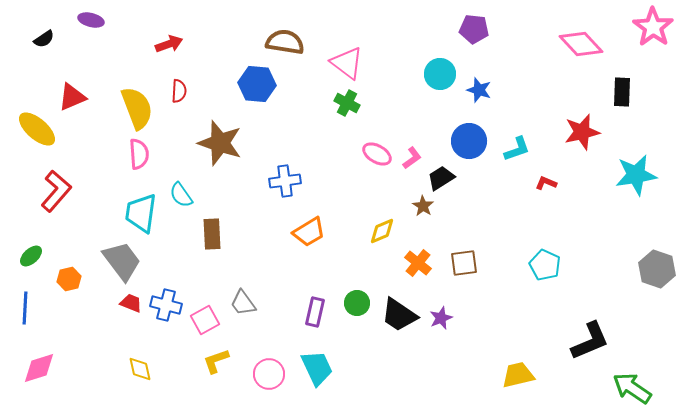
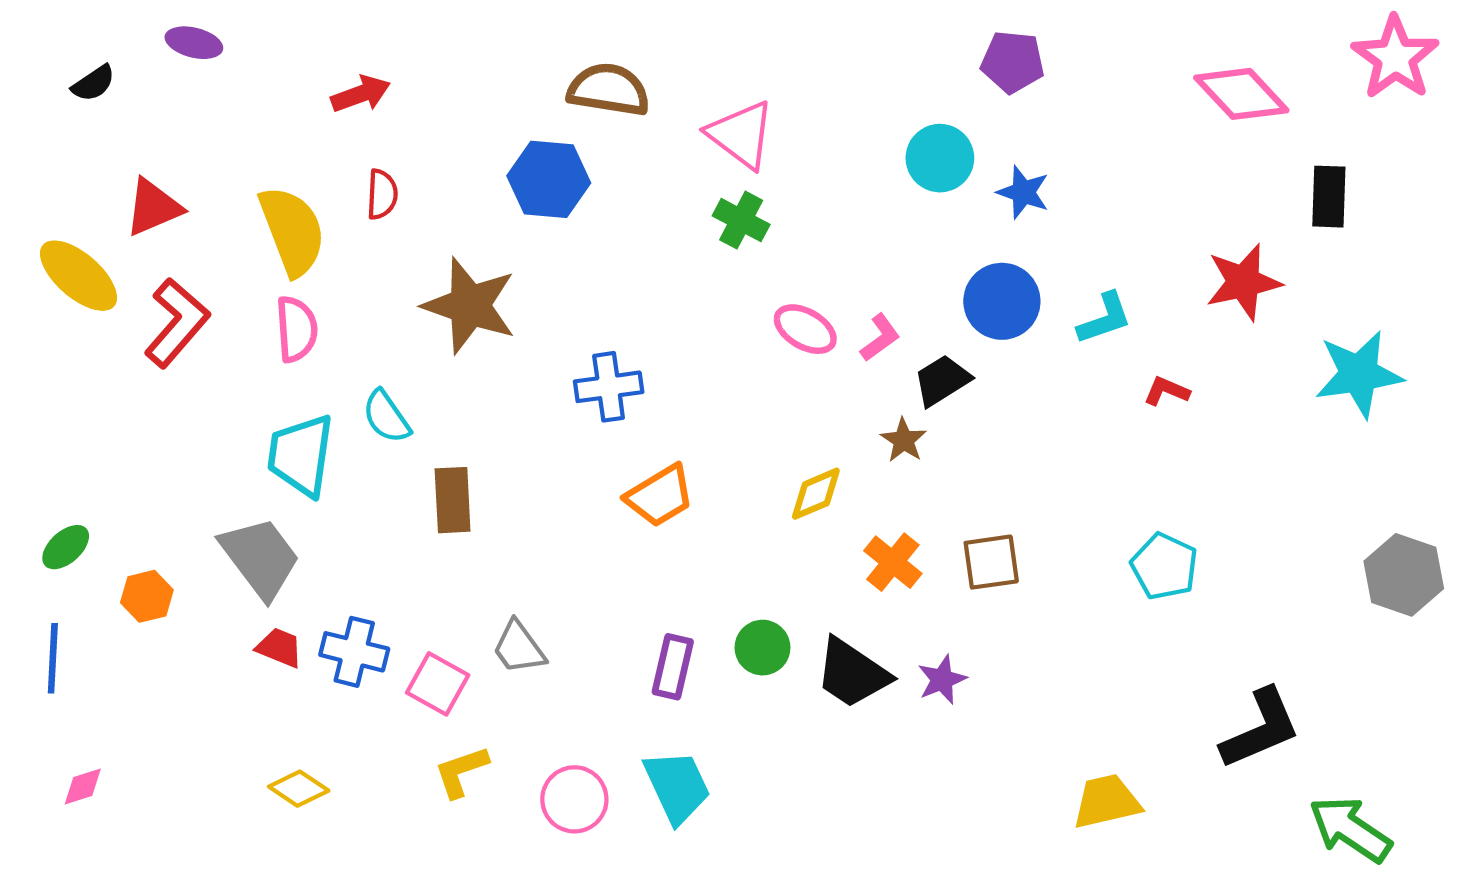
red L-shape: (56, 191) -> (177, 323), moved
pink square: (205, 320) -> (438, 684), turned -32
pink diamond: (39, 368) -> (83, 786), size x0.6
yellow diamond: (140, 369) -> (299, 789), turned -44

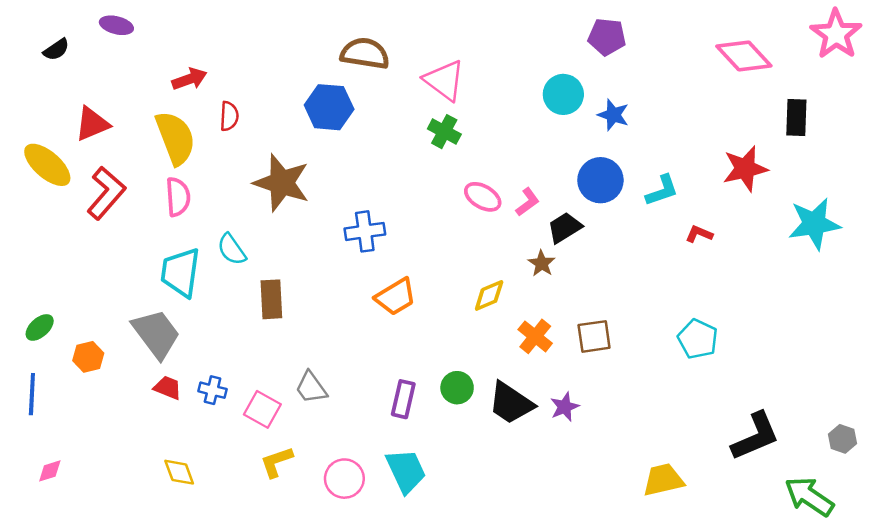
red arrow: (361, 94) -> (189, 79), moved
gray hexagon: (1404, 575) -> (842, 439), moved, size x0.6
blue cross: (354, 652) -> (212, 390), size x0.7
yellow diamond: (299, 789) -> (179, 472), turned 36

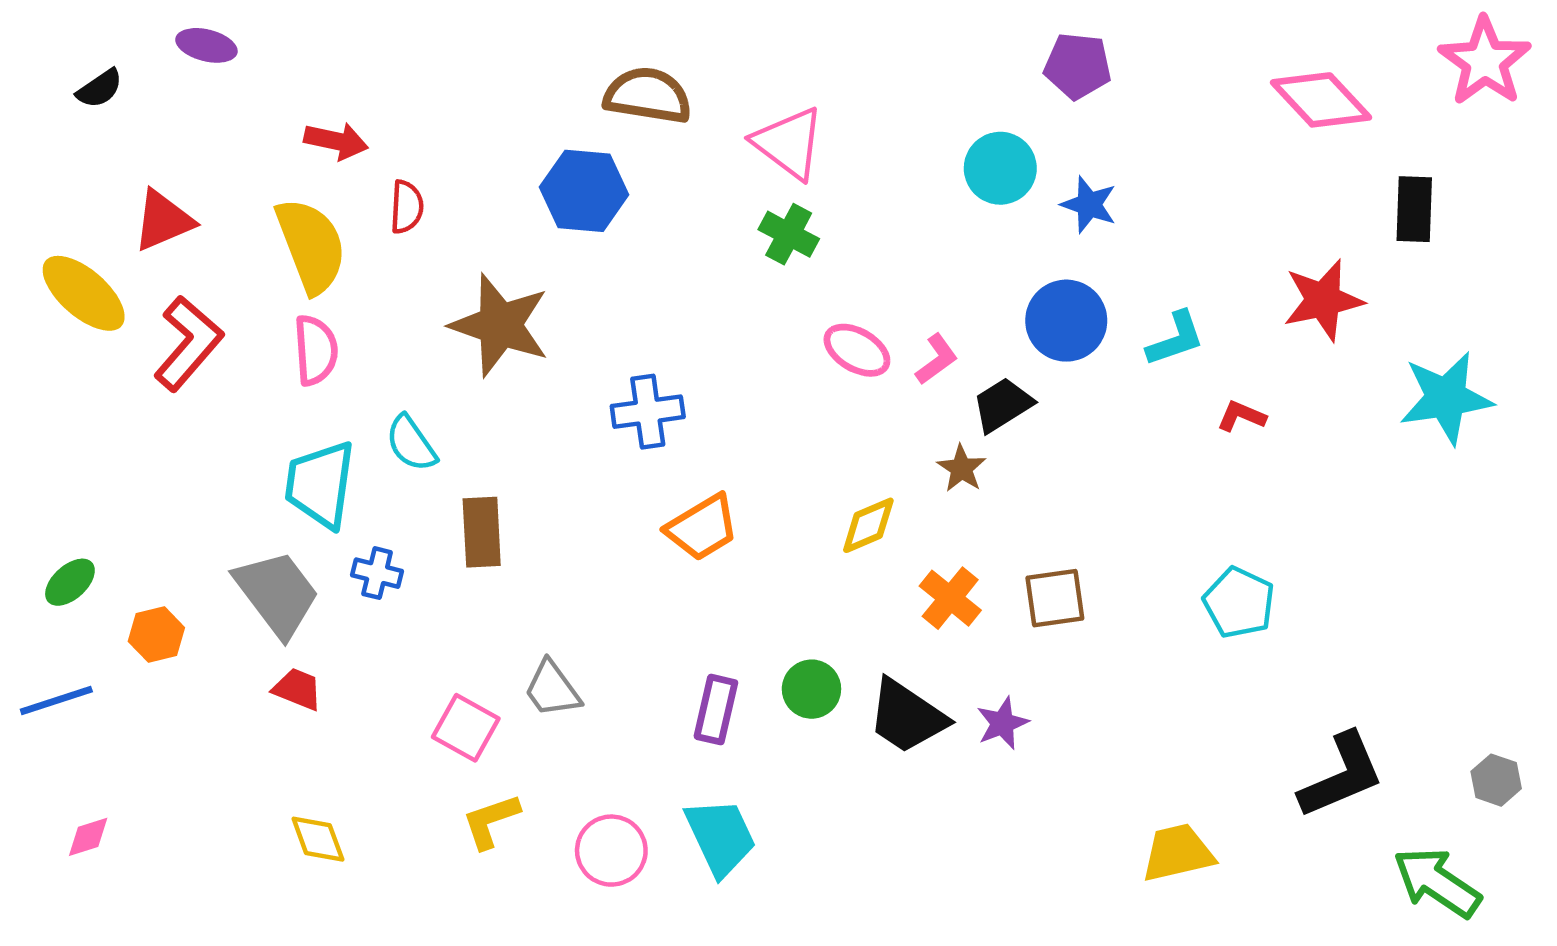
red arrow: (189, 79) -> (336, 141), turned 32
blue cross: (212, 390) -> (377, 573), moved
blue line: (32, 394) -> (56, 700), turned 69

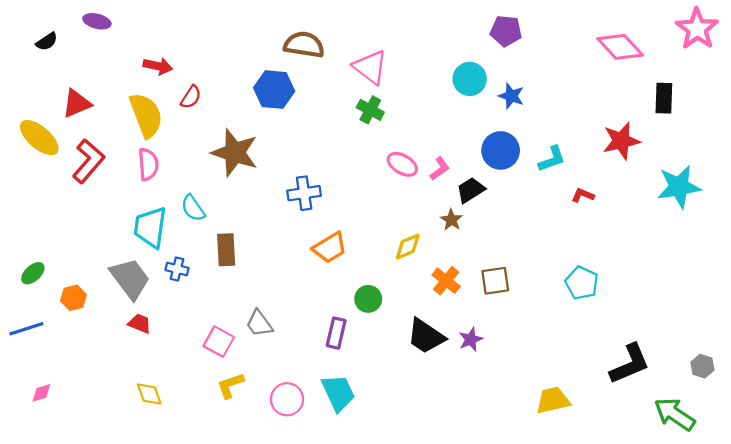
red semicircle: (407, 207) -> (191, 97), turned 30
green circle: (811, 689) -> (368, 299), moved

